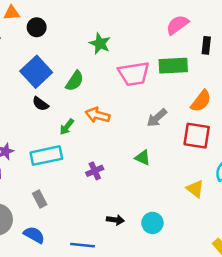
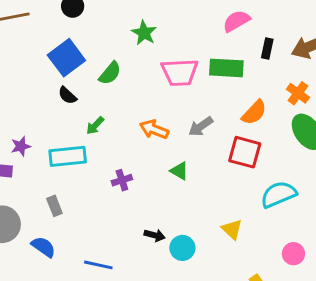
orange arrow: (97, 115) -> (154, 129), moved
yellow triangle: (195, 189) -> (232, 229), moved
black arrow: (115, 220) -> (155, 235), moved

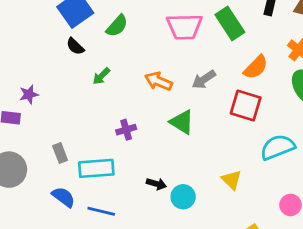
green rectangle: (226, 68) -> (230, 23), turned 52
cyan rectangle: (68, 156) -> (96, 168), moved
green triangle: (179, 171) -> (182, 122), size x1.4
blue semicircle: (43, 247) -> (63, 197), moved

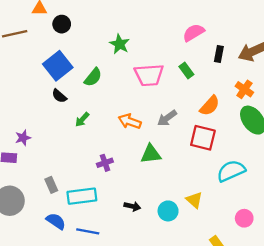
green rectangle: (230, 23) -> (186, 70), size x0.6
green triangle: (182, 122) -> (151, 154), turned -35
cyan circle: (183, 197) -> (168, 211), moved

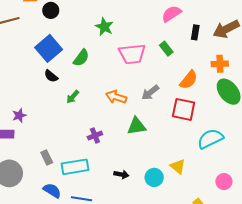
orange cross: (244, 89) -> (220, 64), turned -35

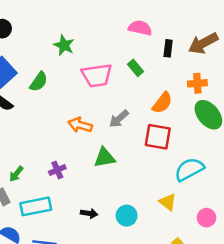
pink semicircle: (171, 14) -> (140, 28), turned 48
green arrow: (73, 97) -> (16, 174), moved
yellow triangle: (178, 166) -> (168, 202), moved

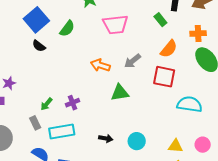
green rectangle: (136, 68) -> (160, 20), moved
cyan semicircle: (189, 169) -> (190, 104), turned 35
purple cross: (57, 170) -> (73, 103), moved
yellow triangle: (168, 202) -> (176, 146), moved, turned -35

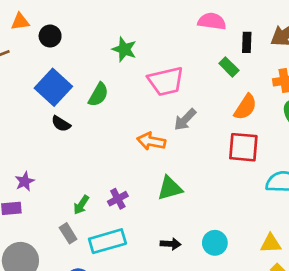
gray arrow: (132, 61) -> (185, 120), moved
green triangle: (120, 93) -> (170, 188), moved

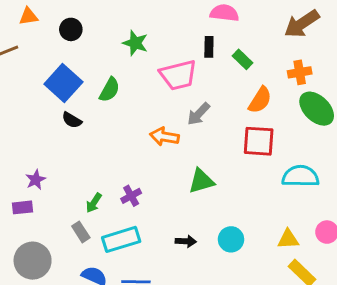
black circle: (50, 36) -> (71, 29), moved
black rectangle: (247, 42) -> (209, 47), moved
green triangle: (170, 188) -> (201, 181), moved

